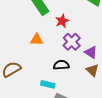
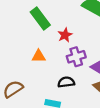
purple cross: (72, 42) -> (76, 57), turned 30

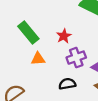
green rectangle: (40, 19) -> (28, 32), moved

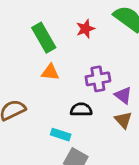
red star: (64, 36) -> (85, 29), moved

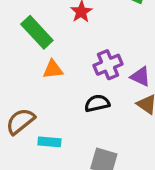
cyan rectangle: (61, 135) -> (49, 142), moved

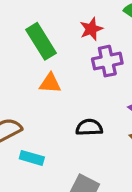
purple cross: (108, 65) -> (107, 61), moved

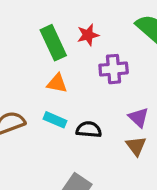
red star: (91, 29) -> (88, 35), moved
cyan rectangle: (32, 158) -> (55, 120), moved

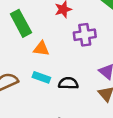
green rectangle: (53, 43) -> (21, 23), moved

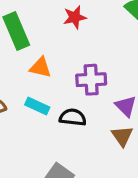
purple cross: (85, 35) -> (91, 80), moved

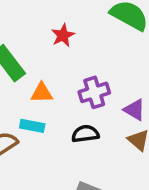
cyan rectangle: (37, 106) -> (32, 126), moved

